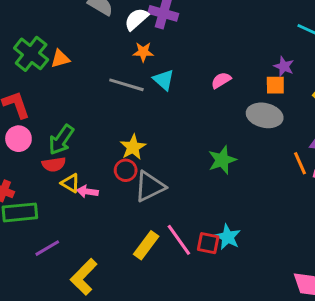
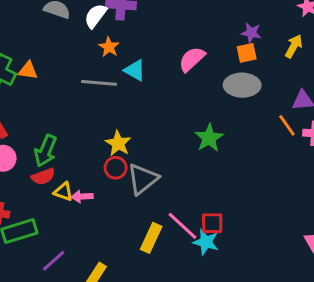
orange star: (143, 52) -> (109, 47), turned -30
orange triangle: (60, 59) -> (28, 70), turned 36
pink semicircle: (221, 80) -> (192, 59), size x1.4
cyan star: (228, 237) -> (206, 242), moved

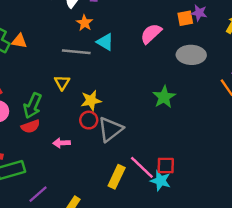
orange square: (247, 53) -> (185, 18), moved
yellow star: (118, 143) -> (91, 100), turned 30
yellow triangle: (63, 192) -> (62, 83), moved, turned 42

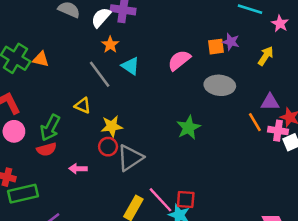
gray line: (76, 52) -> (100, 74), turned 44
yellow triangle: (62, 83) -> (83, 105), turned -42

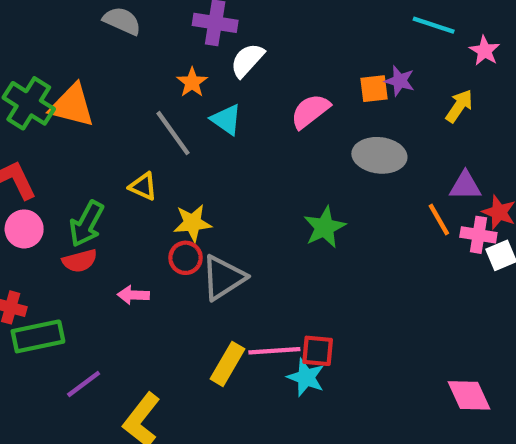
white semicircle: (101, 18) -> (247, 60), moved
orange triangle: (41, 59) -> (72, 106), size x1.6
pink line: (161, 200) -> (274, 351), turned -52

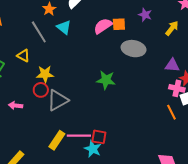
orange square: (374, 89) -> (119, 24), moved
orange line: (439, 219) -> (171, 112), moved
green star: (325, 227) -> (106, 80), turned 30

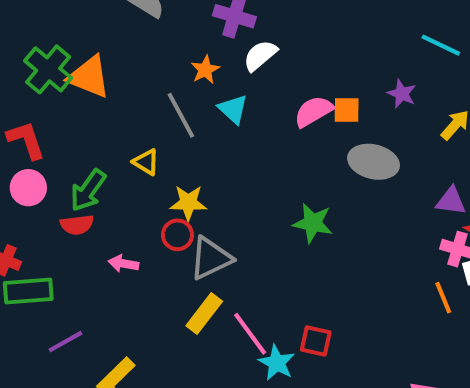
pink line: (79, 136) -> (250, 334), turned 50
red square: (99, 137) -> (316, 341), moved
yellow rectangle: (57, 140) -> (204, 313), moved

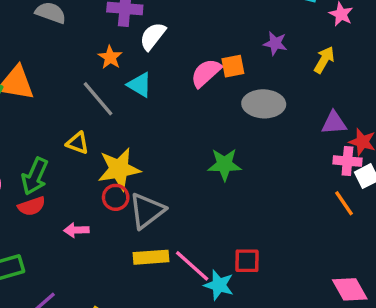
yellow star: (188, 203) -> (119, 169), size x1.4
yellow rectangle: (204, 313) -> (151, 257), turned 60

